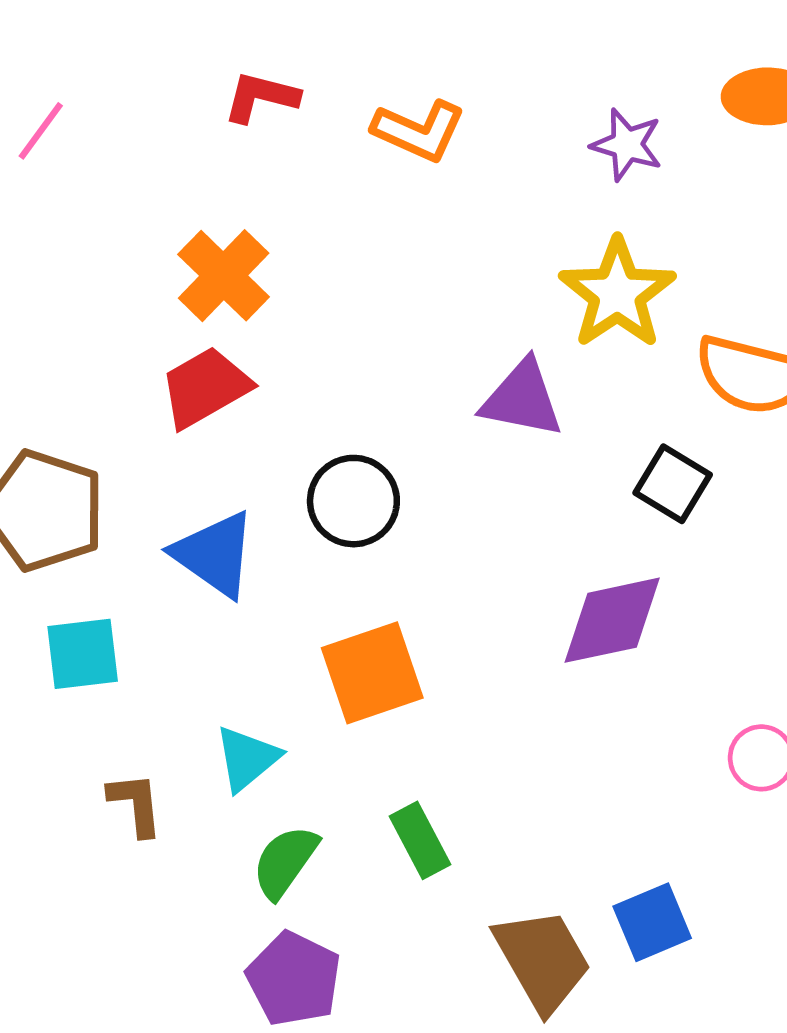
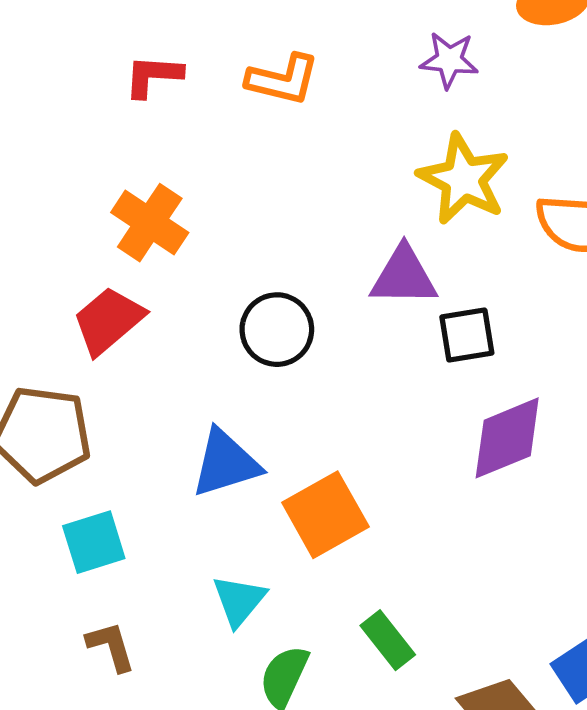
red trapezoid: (205, 387) -> (108, 321), moved
black square: (673, 484) -> (467, 335), moved, turned -30
black circle: (353, 501) -> (277, 330), moved
blue triangle: (215, 554) -> (226, 463), moved, turned -42
brown L-shape: (136, 804) -> (111, 646), moved

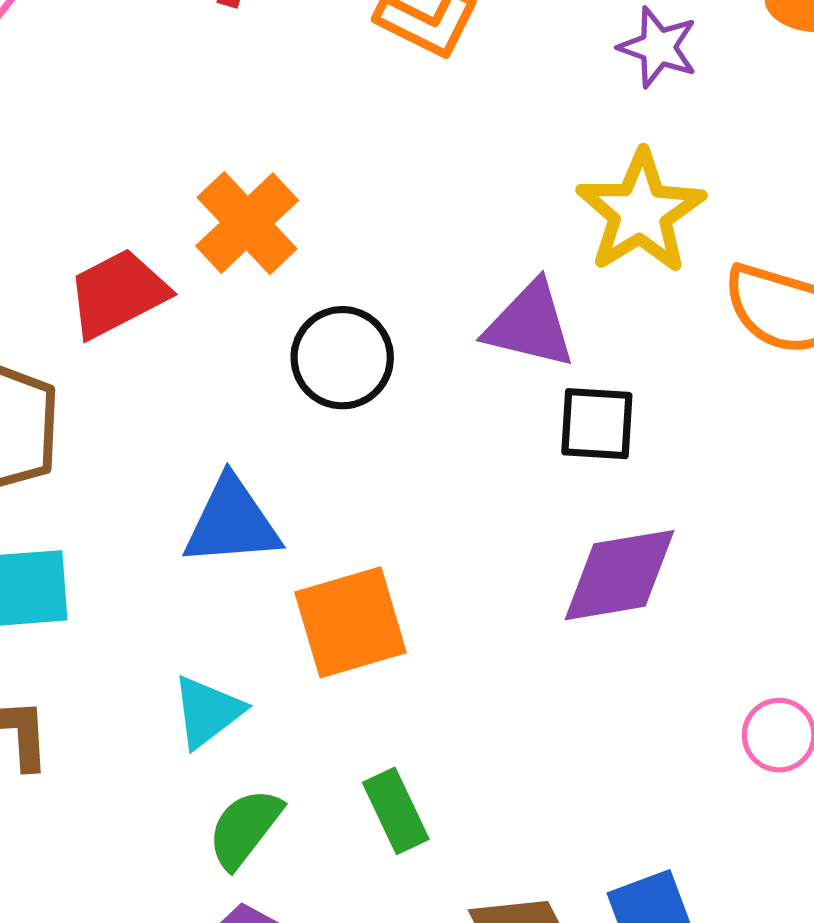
orange cross: (150, 223) -> (247, 223), moved

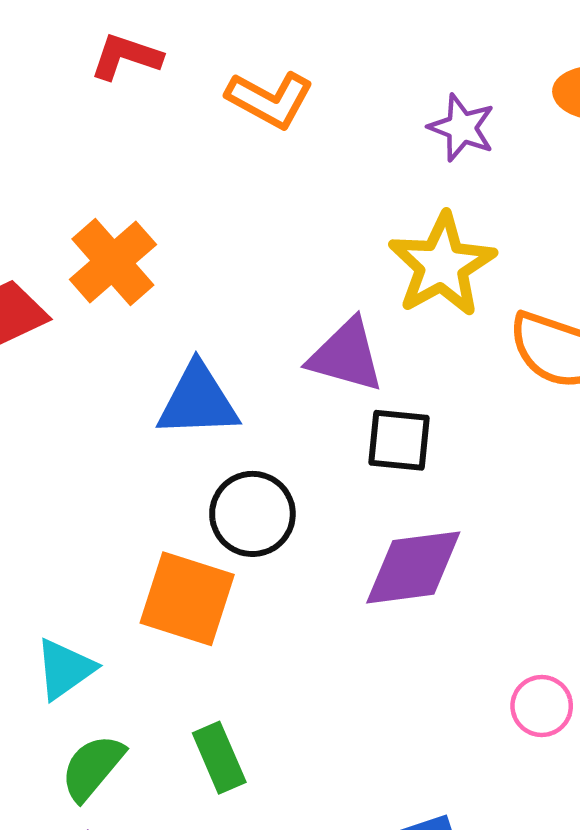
black circle: (342, 358) -> (252, 514), moved
blue triangle: (232, 522) -> (198, 401), moved
orange square: (351, 622) -> (187, 599), turned 32

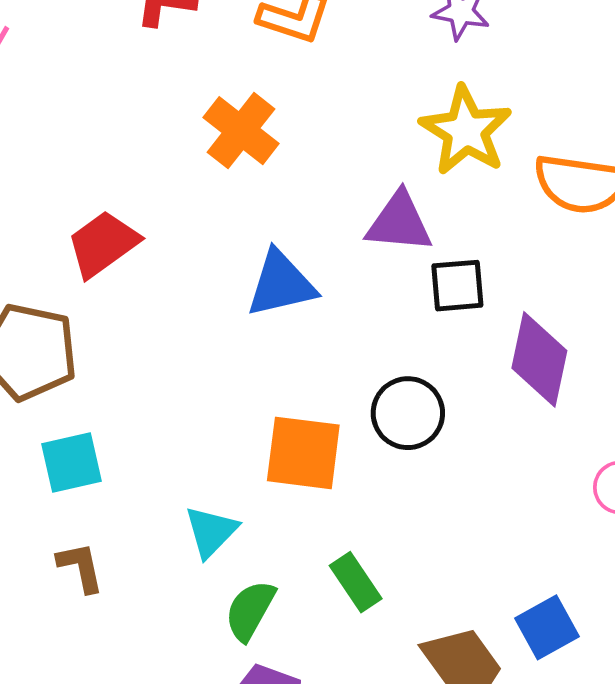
orange cross: (113, 262) -> (241, 131), moved
black circle: (252, 514) -> (408, 413), moved
purple diamond: (413, 567) -> (539, 359), moved, turned -60

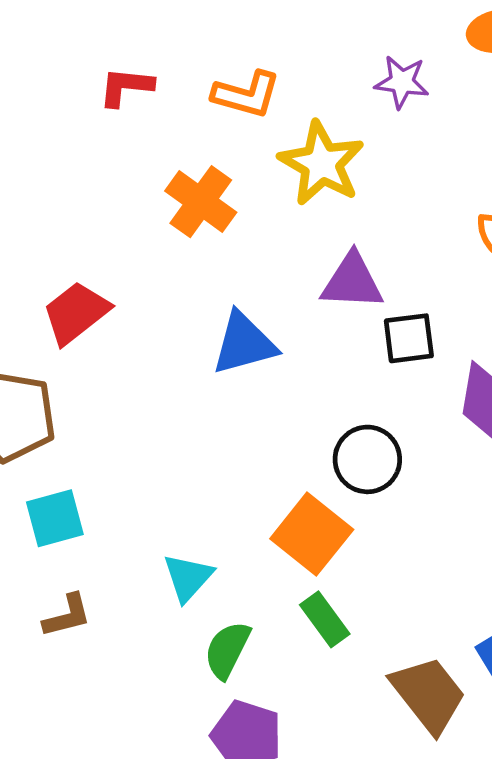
yellow star: (466, 131) -> (322, 163), moved
orange square: (303, 453) -> (312, 534), moved, turned 34
brown L-shape: (81, 567) -> (67, 616), turned 90

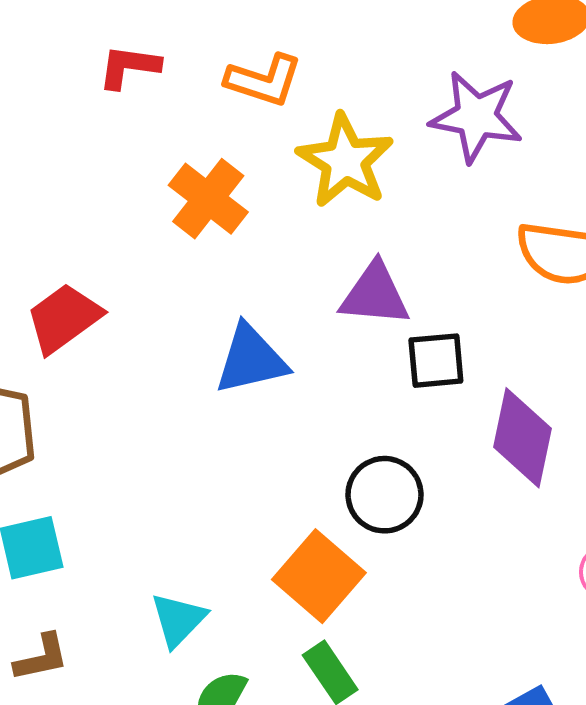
purple star: (402, 82) -> (476, 117), moved, size x1.5

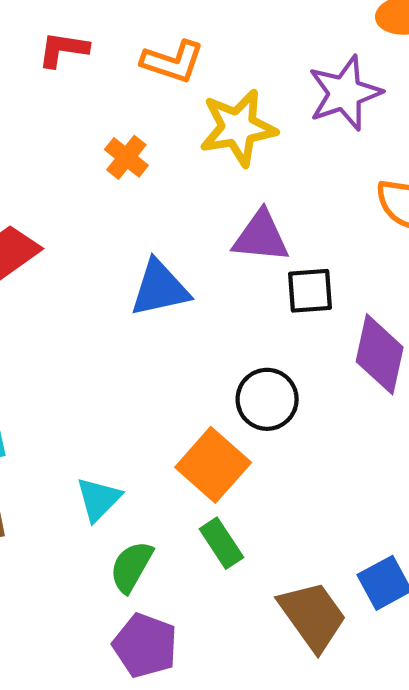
purple star: (476, 117) -> (345, 93), turned -30
yellow star: (345, 161) -> (238, 128), turned 30
orange cross: (208, 199) -> (126, 157), size x0.7

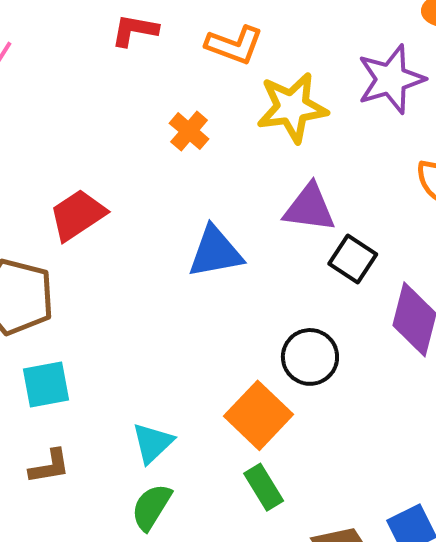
black square: (310, 291) -> (353, 259), turned 36
green semicircle: (131, 567) -> (151, 507), moved

